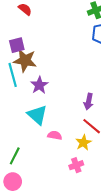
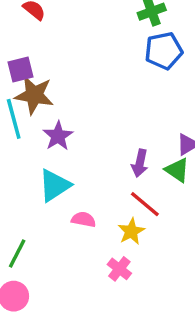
cyan triangle: (37, 115) -> (55, 185), turned 45
pink cross: (76, 165) -> (119, 269), turned -32

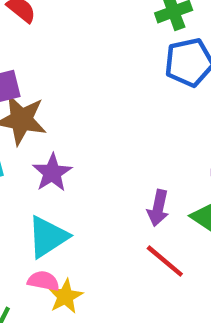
pink semicircle: (84, 219) -> (43, 281), moved
yellow star: (131, 231) -> (65, 296), moved

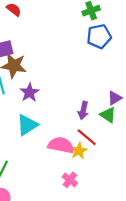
pink semicircle: (43, 281) -> (61, 145), moved, size x1.6
yellow star: (65, 296) -> (79, 151), moved

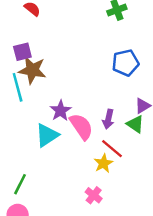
blue pentagon: (99, 36) -> (125, 63), moved
purple star: (30, 92) -> (60, 111), moved
pink semicircle: (61, 145) -> (81, 127), moved, turned 45

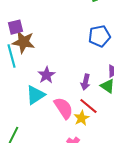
pink semicircle: (81, 127) -> (63, 108), moved

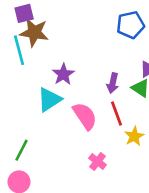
red line: (88, 106) -> (117, 113), turned 30
yellow star: (81, 118) -> (134, 136), moved

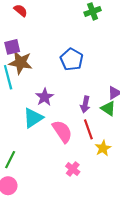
blue pentagon: (130, 25) -> (72, 59), moved, turned -30

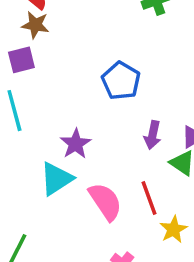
brown star: (21, 63) -> (35, 25), moved, size x0.7
purple arrow: (85, 104) -> (153, 135), moved

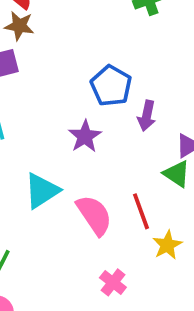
purple arrow: (153, 135) -> (147, 116), moved
purple star: (76, 144) -> (85, 136), moved

